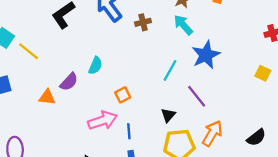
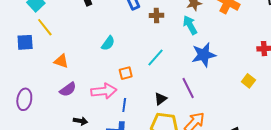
yellow line: (29, 51) -> (45, 27), moved
cyan line: (170, 70) -> (155, 57), moved
purple semicircle: (69, 82) -> (68, 89), moved

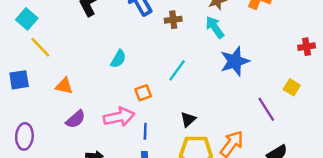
blue square: (25, 42) -> (19, 80), moved
purple line: (188, 88) -> (266, 109), moved

